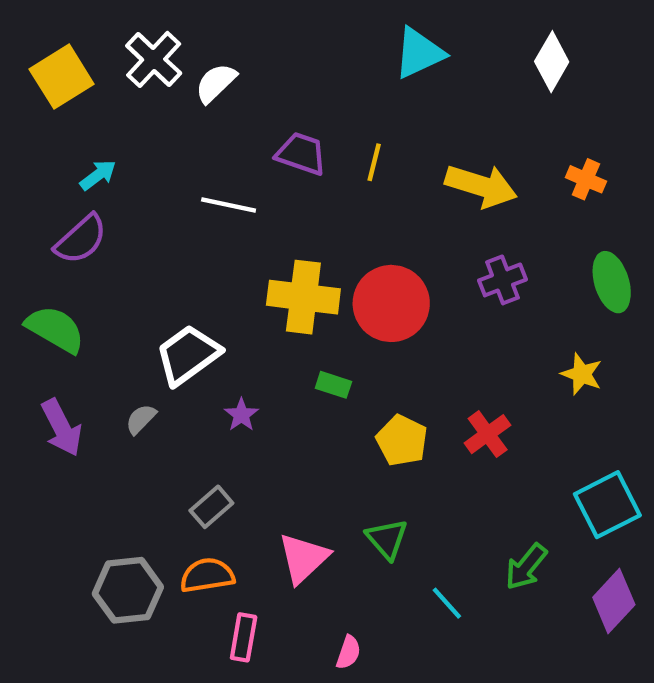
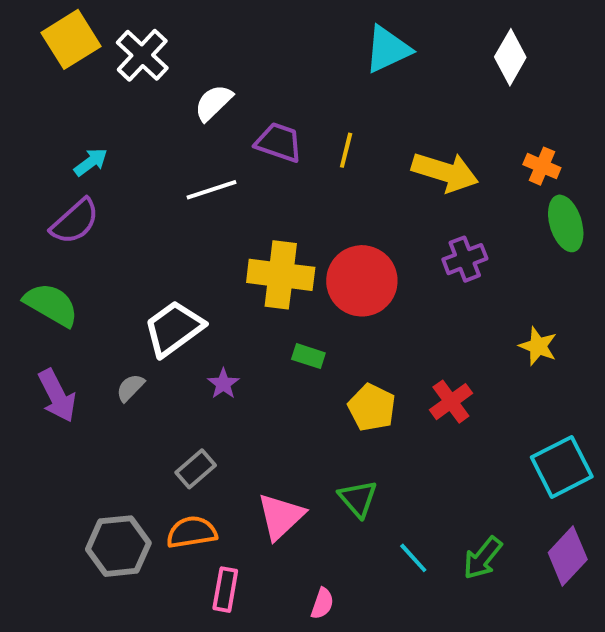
yellow square: (62, 77) -> (71, 39), moved
white semicircle: (216, 83) -> (213, 103), moved
white line: (229, 205) -> (211, 190), turned -30
green ellipse: (612, 282) -> (566, 223), moved
green arrow: (526, 567) -> (483, 558), moved

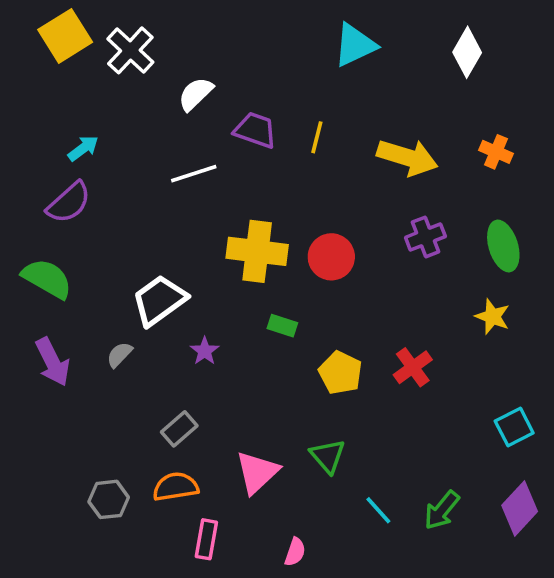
green ellipse: (566, 223) -> (503, 246), moved
red circle: (362, 281) -> (331, 257), size x0.7
cyan square: (562, 467) -> (514, 427), size x0.7
gray hexagon: (118, 546) -> (109, 499), size x0.7

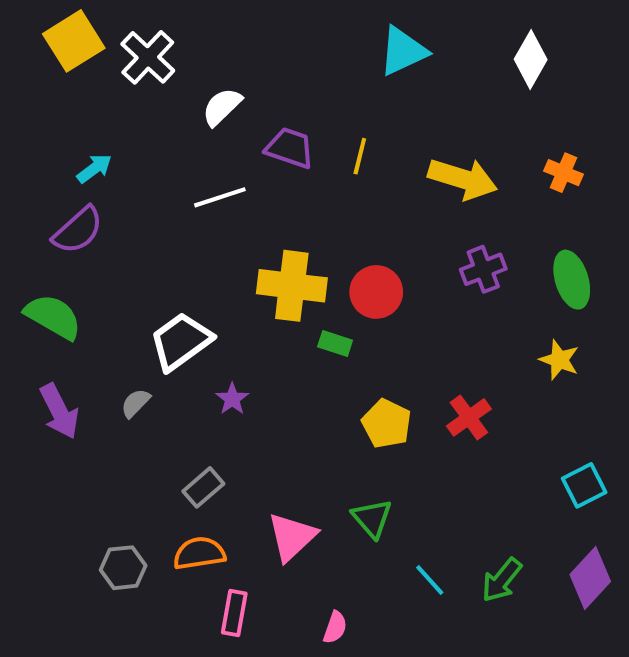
green rectangle: (282, 326) -> (335, 343), moved

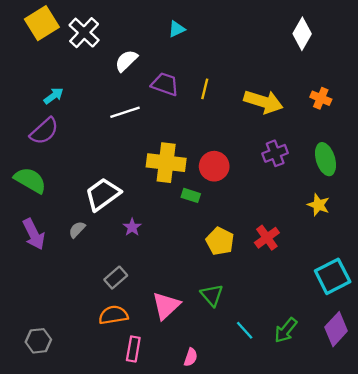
cyan triangle: (403, 51) -> (177, 29), moved, size x0.6
cyan square: (584, 485) -> (333, 276), size x1.4
gray hexagon: (123, 568) -> (38, 341), moved

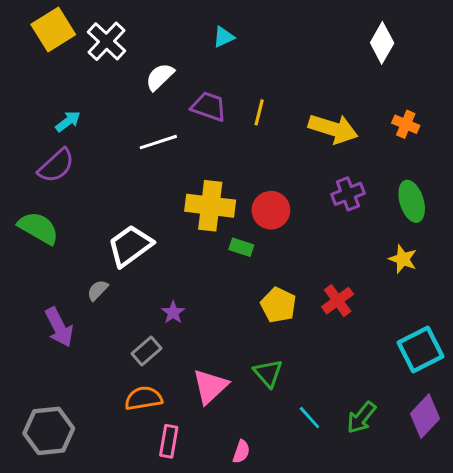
purple star: (132, 227) -> (173, 312), moved
purple arrow: (34, 234) -> (59, 327), moved
gray hexagon: (38, 341) -> (49, 431), size x1.5

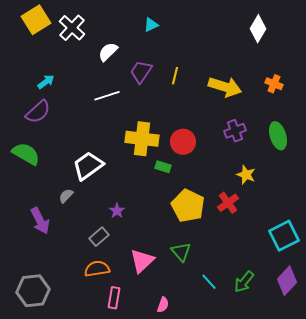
purple trapezoid: (209, 106) -> (141, 72), turned -75
yellow star: (403, 259) -> (246, 175), moved
yellow pentagon: (278, 305) -> (188, 206), size x1.4

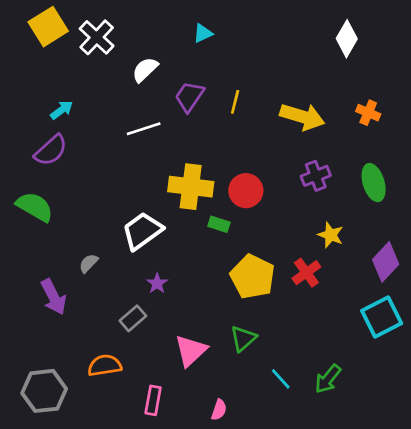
white trapezoid: (88, 166) -> (142, 231), moved
green triangle: (181, 252) -> (243, 339), turned 30
orange semicircle: (97, 269) -> (105, 365), moved
purple diamond: (287, 281) -> (386, 262), moved

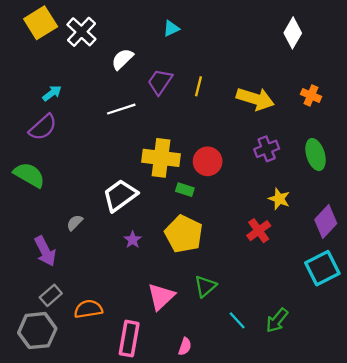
yellow pentagon: (253, 277) -> (184, 234), moved
gray rectangle: (133, 318) -> (51, 295), moved
pink rectangle: (153, 400) -> (129, 339), size x1.4

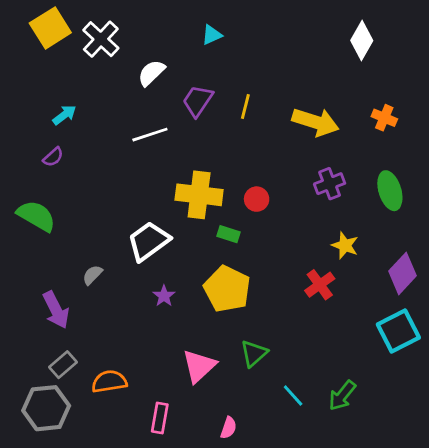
purple semicircle: (43, 127) -> (53, 157), size x0.6
red circle: (208, 161) -> (257, 199), size x0.7
pink rectangle: (129, 339) -> (160, 418), size x0.7

